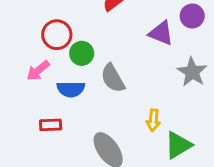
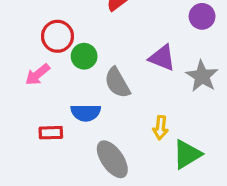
purple triangle: (161, 33) -> (162, 58), moved
blue semicircle: (71, 89) -> (86, 113), moved

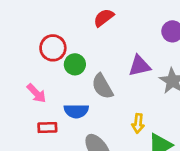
purple triangle: (162, 58) -> (139, 66), turned -35
pink arrow: (38, 75) -> (36, 93), moved, turned -95

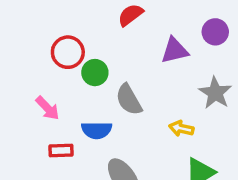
purple triangle: (139, 66) -> (175, 50), moved
yellow arrow: (138, 123) -> (181, 128), moved, turned 96

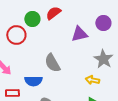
green circle: (95, 73) -> (32, 19), moved
yellow arrow: (181, 128) -> (92, 80), moved

